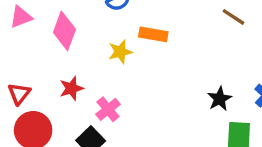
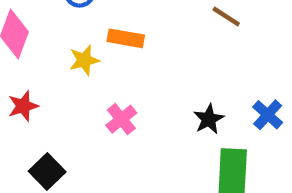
pink cross: (108, 109) -> (121, 119), moved

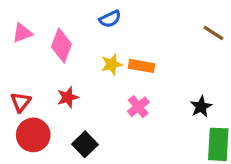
orange rectangle: (126, 38) -> (141, 66), moved

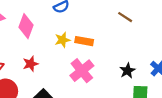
brown line: (214, 33) -> (125, 17), moved
pink cross: (138, 107) -> (82, 71), size x1.5

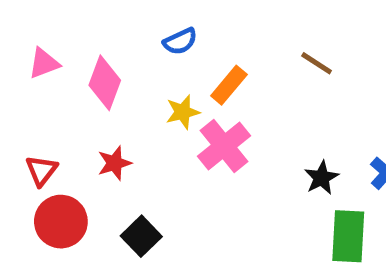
orange rectangle: (84, 41) -> (229, 85), moved, turned -60
pink cross: (82, 71) -> (224, 146), moved

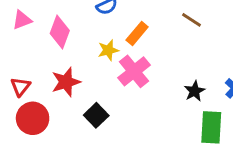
red star: (114, 163) -> (66, 82), size x1.4
black square: (141, 236) -> (96, 115), moved

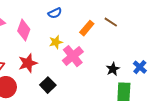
orange rectangle: (137, 34) -> (87, 28), moved

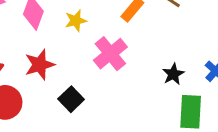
yellow star: (56, 42) -> (76, 21), moved

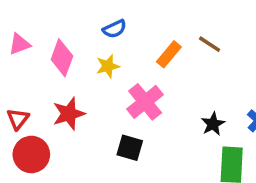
black square: (71, 99) -> (130, 148), moved, turned -30

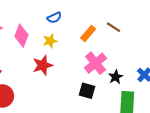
pink cross: (145, 102) -> (96, 63), moved
red star: (69, 114) -> (43, 65), moved
black square: (130, 148) -> (87, 91), moved

